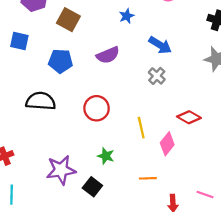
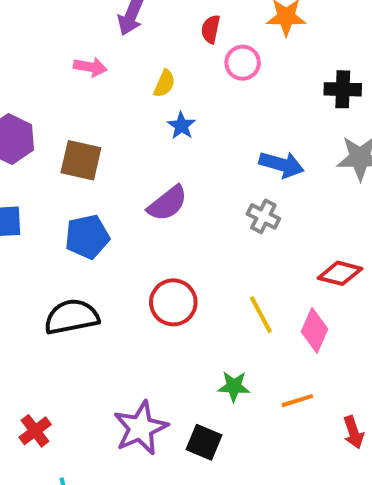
blue arrow: (160, 45) -> (282, 164), moved
green star: (106, 156) -> (234, 386), moved

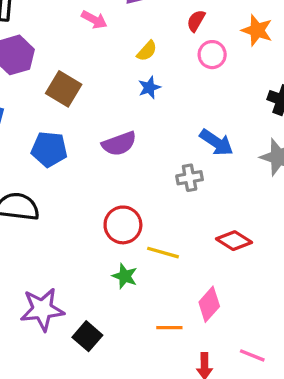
gray cross: (263, 216) -> (190, 178), turned 35
red circle: (173, 302) -> (123, 225), moved
yellow line: (261, 315) -> (163, 253), turned -64
pink diamond: (315, 330) -> (209, 304), moved
green star: (234, 386) -> (125, 276), moved

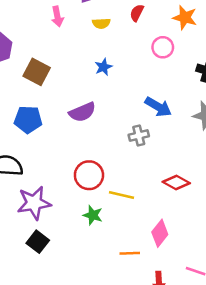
pink arrow: (94, 20) -> (57, 17), turned 54
yellow semicircle: (147, 51) -> (101, 23), moved, turned 48
pink circle: (212, 55) -> (163, 47), moved
purple star: (42, 309) -> (34, 203), moved
black square: (87, 336) -> (38, 242), moved

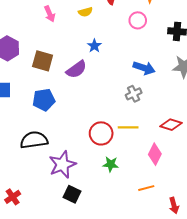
purple semicircle: (82, 112) -> (76, 69), moved
yellow line: (121, 195) -> (128, 127), moved
pink diamond: (160, 233) -> (155, 154), moved

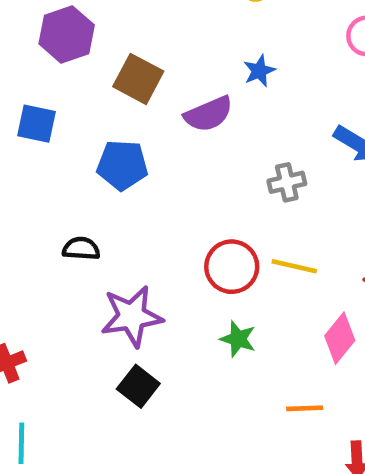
gray cross: (134, 94) -> (287, 182), moved
black semicircle: (34, 140) -> (81, 249), size x0.6

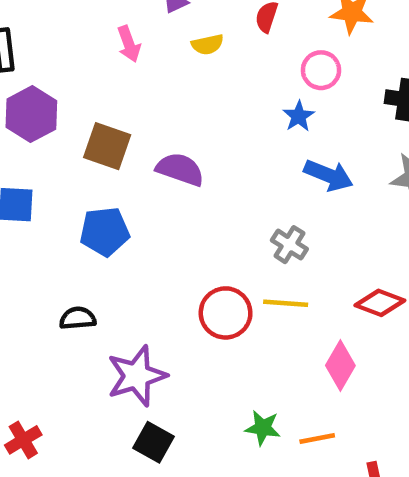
blue star: (259, 71) -> (299, 116), moved
purple semicircle: (209, 114) -> (180, 169), turned -129
gray cross: (287, 182) -> (289, 245), moved, turned -36
green star: (238, 339) -> (263, 428), moved

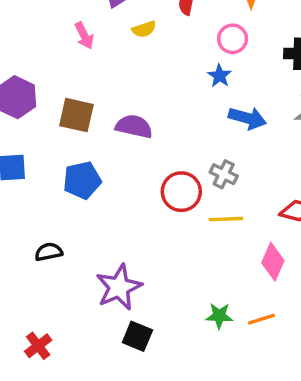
red circle: (226, 313) -> (181, 192), moved
black semicircle: (78, 318) -> (49, 252), moved

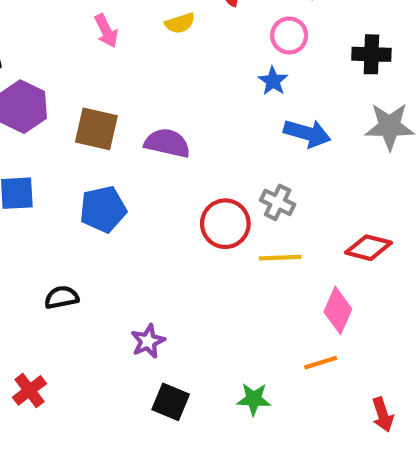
purple star: (119, 287) -> (148, 341), size x0.6
green star: (219, 316) -> (254, 399), moved
orange line: (262, 319) -> (321, 363), moved
red cross: (38, 346) -> (29, 390), moved

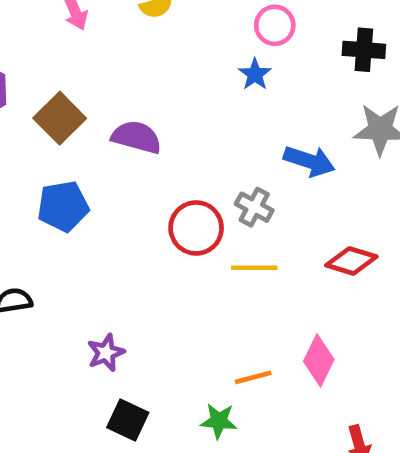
brown square: (96, 129) -> (60, 118), turned 30
blue arrow: (307, 133) -> (309, 161), moved
pink diamond: (338, 310) -> (319, 360), moved
orange line: (321, 363) -> (253, 377), moved

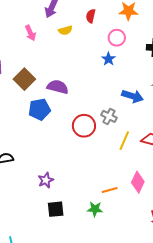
blue pentagon: (63, 206) -> (39, 109), moved
yellow line: (254, 268) -> (124, 141), moved, turned -66
black square: (128, 420) -> (56, 209), turned -30

